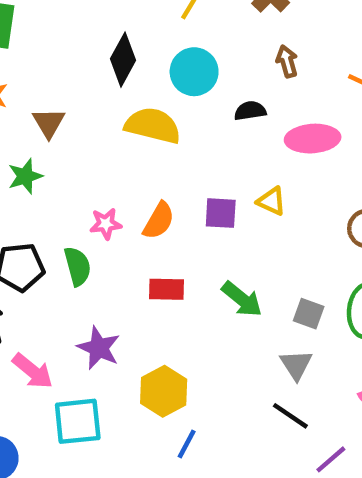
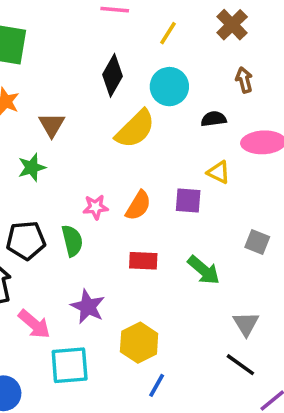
yellow semicircle: (153, 126) -> (135, 129), turned 120
yellow triangle: (271, 201) -> (219, 172), moved
gray square: (309, 314) -> (257, 242), moved

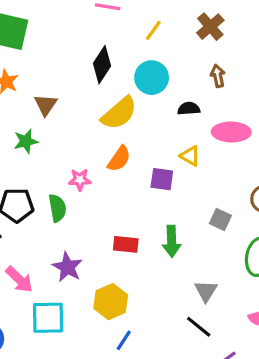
orange semicircle: (138, 206) -> (119, 159), moved
red rectangle: (143, 261) -> (126, 244), moved
green arrow: (204, 270) -> (172, 241), turned 44

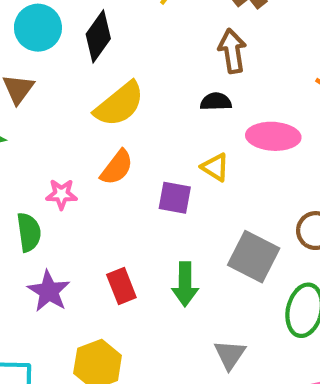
brown arrow: (218, 76) -> (232, 51), moved, size x1.4
cyan circle: (152, 78) -> (38, 28), moved
gray square: (220, 219) -> (254, 257), size x1.6
red rectangle: (126, 244) -> (121, 286), turned 60
purple star: (67, 267) -> (49, 291), moved

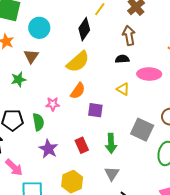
black diamond: (98, 36) -> (84, 29), moved
purple square: (175, 198) -> (95, 110), moved
gray triangle: (230, 355) -> (112, 174), moved

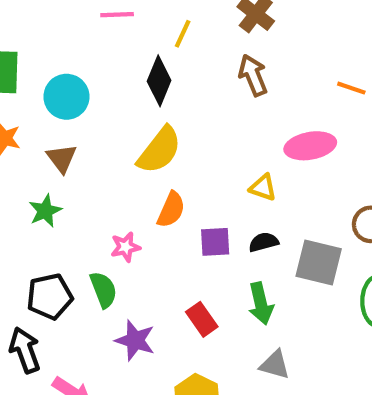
black semicircle: (122, 59) -> (264, 242), moved
gray triangle: (112, 174) -> (275, 365), turned -35

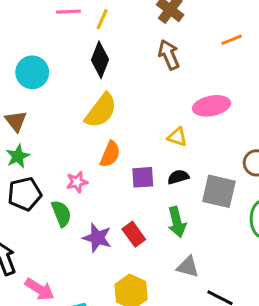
yellow line: (183, 34) -> (102, 19), moved
orange line: (351, 88) -> (232, 40), moved, turned -40
brown triangle: (62, 158) -> (16, 121), moved
black pentagon: (50, 296) -> (25, 194), moved
purple star: (135, 340) -> (97, 238), moved

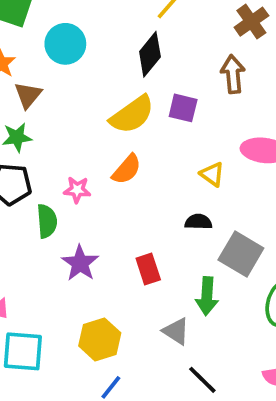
purple square: (143, 177) -> (183, 108), moved
green arrow: (177, 222) -> (207, 296), moved
red rectangle: (134, 234) -> (148, 269), moved

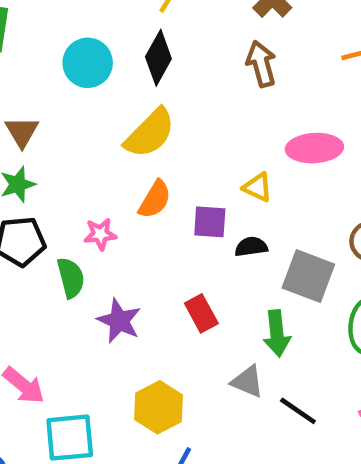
cyan circle: (65, 44) -> (88, 63), moved
purple square: (183, 108) -> (210, 222), moved
black line: (202, 380) -> (298, 411), moved

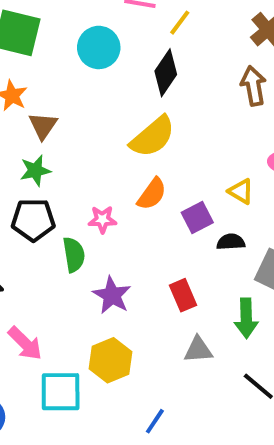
cyan circle: (88, 63) -> (99, 47), moved
purple square: (210, 222) -> (197, 217), turned -36
gray triangle: (247, 382) -> (198, 350), moved, turned -32
yellow hexagon: (159, 407) -> (111, 360), moved

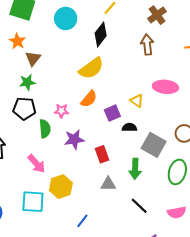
purple star: (112, 295) -> (74, 139), moved, turned 30
pink arrow: (25, 343) -> (36, 164), moved

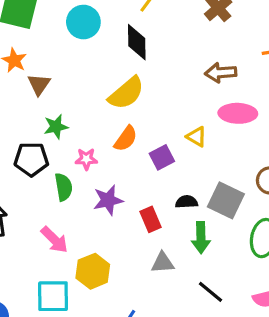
black diamond: (101, 34) -> (137, 42), turned -35
brown arrow: (147, 45) -> (221, 73), moved, turned -84
green star: (27, 82) -> (56, 127), moved
black semicircle: (129, 127) -> (187, 202), moved

